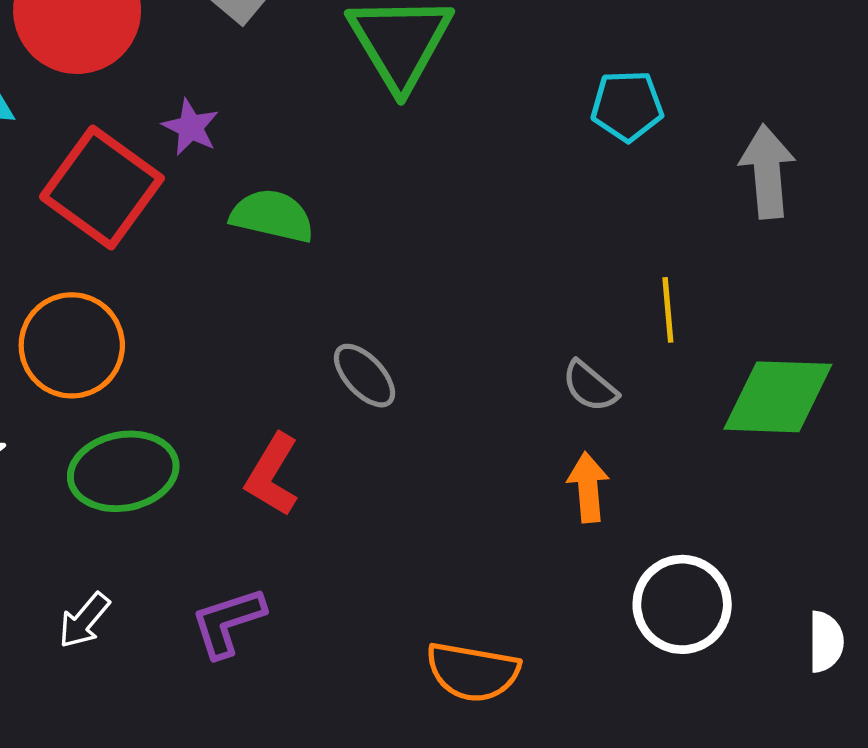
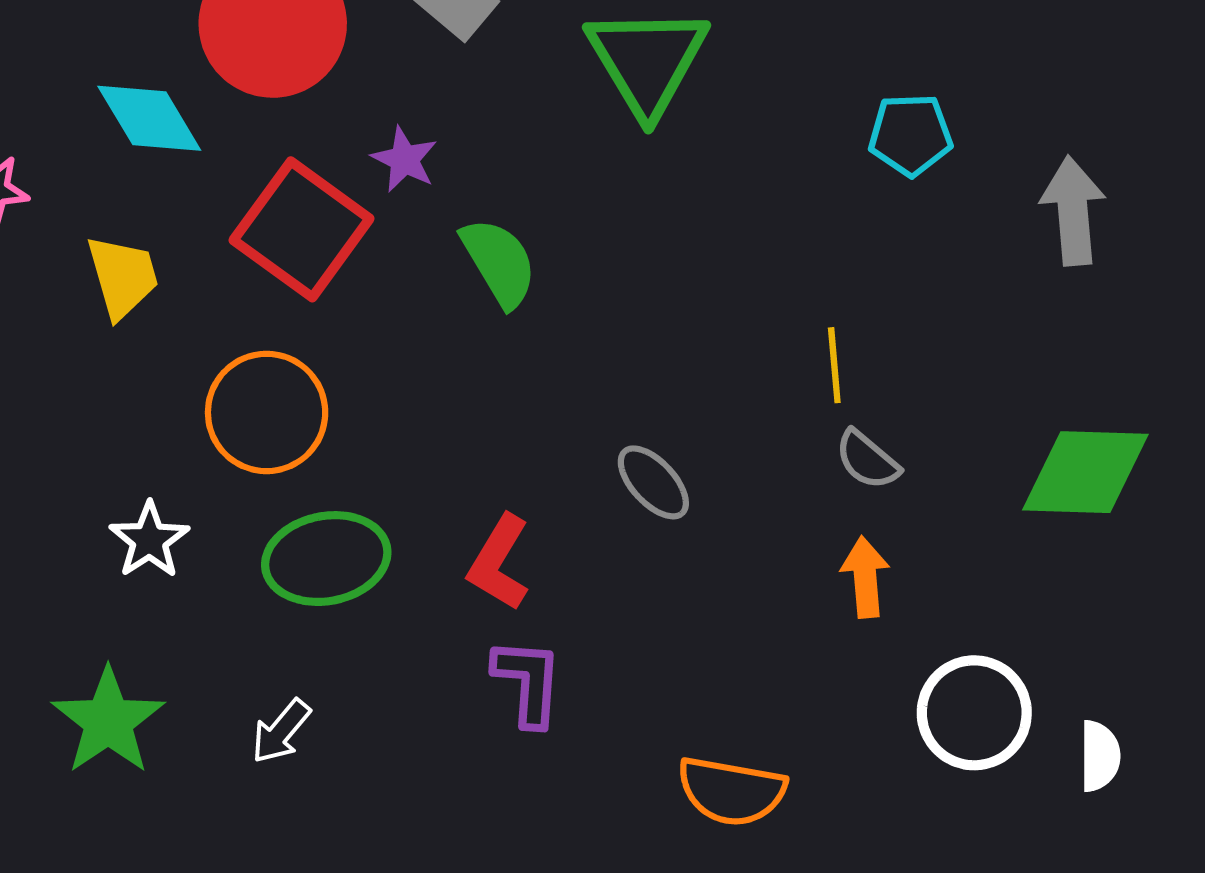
green semicircle: (272, 216) -> (499, 262), turned 46
yellow line: (668, 310) -> (834, 365), moved
gray ellipse: (365, 376) -> (653, 482), moved
purple L-shape: (228, 622) -> (528, 682), moved, turned 112
white semicircle: (826, 642) -> (1100, 756), moved

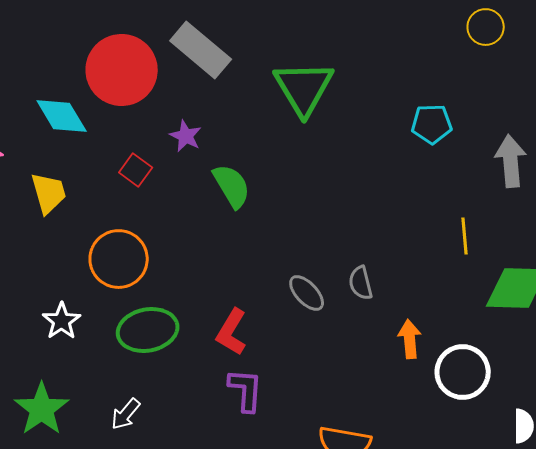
red square: (302, 229) -> (136, 170), size x0.5
yellow line: (834, 365) -> (465, 236), moved
gray semicircle: (867, 460) -> (361, 283), moved, turned 36
white circle: (974, 713) -> (463, 372), moved

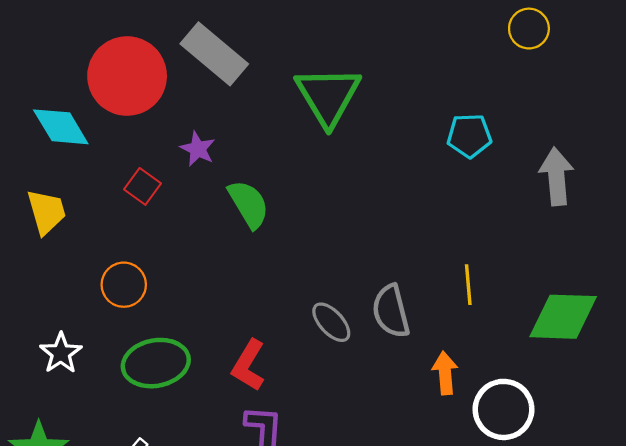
yellow line: (465, 236) -> (468, 285), moved
orange circle: (119, 259) -> (124, 285), size x0.7
gray semicircle: (361, 283) -> (391, 311), size x1.4

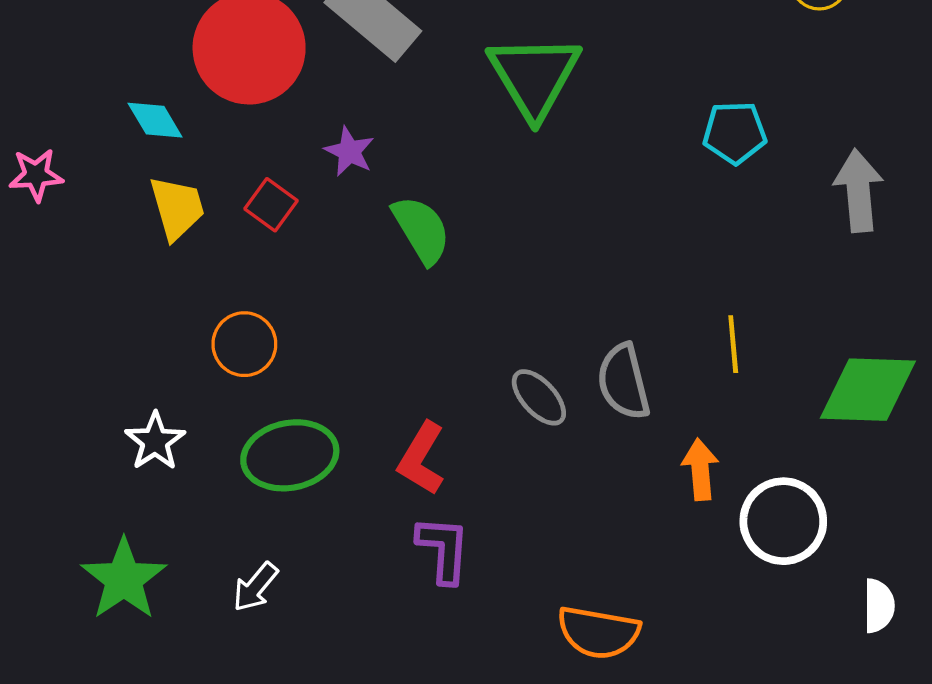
cyan diamond: (61, 127) -> (155, 120), size x0.7
yellow trapezoid: (46, 212) -> (177, 208), moved

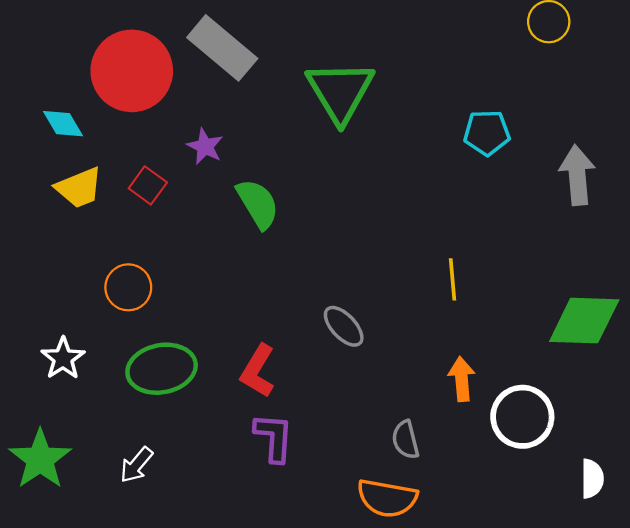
yellow trapezoid: (177, 208) -> (79, 188), turned 84
yellow line: (733, 344) -> (452, 279), moved
gray semicircle: (624, 382) -> (405, 440), moved, size x0.7

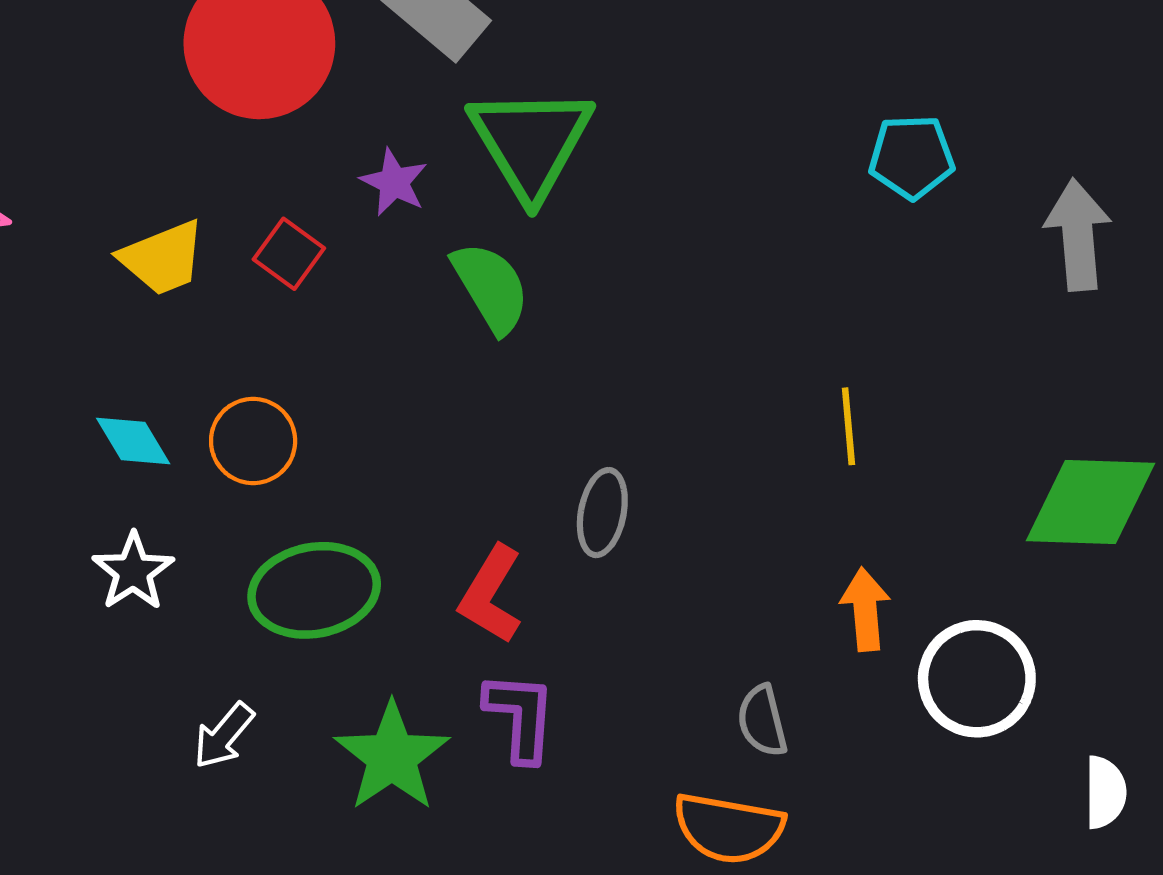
green triangle: (340, 92) -> (531, 142), moved
cyan diamond: (63, 124) -> (133, 441), moved
gray ellipse: (344, 326) -> (602, 513), moved, turned 54
green star: (40, 459) -> (392, 757), moved
white arrow: (136, 465) -> (224, 736), moved

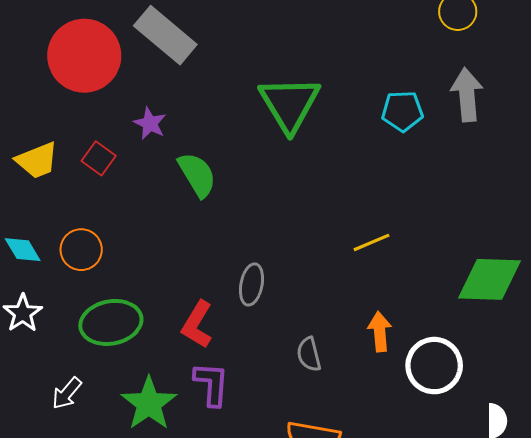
green triangle: (531, 142) -> (289, 104), moved
gray arrow: (1078, 235) -> (467, 95), moved
yellow line: (848, 426) -> (372, 242), turned 72
gray semicircle: (762, 721) -> (309, 354), moved

